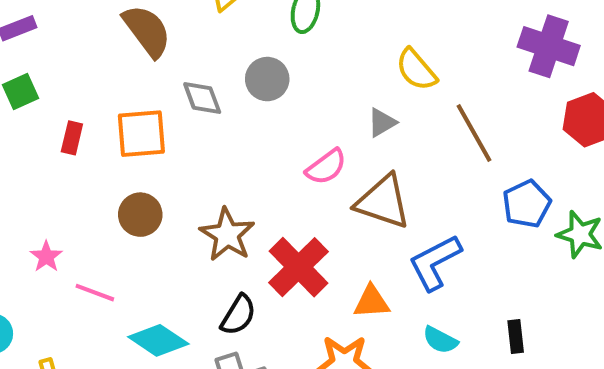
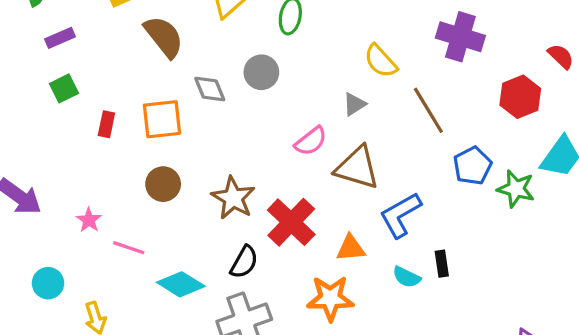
purple cross: (549, 46) -> (460, 37), moved
black rectangle: (516, 336) -> (442, 264), moved

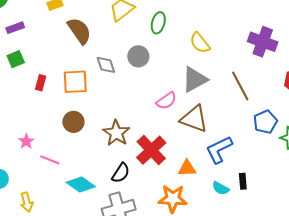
yellow semicircle: (381, 61) -> (200, 43), moved
gray triangle: (354, 104) -> (195, 80), size x1.8

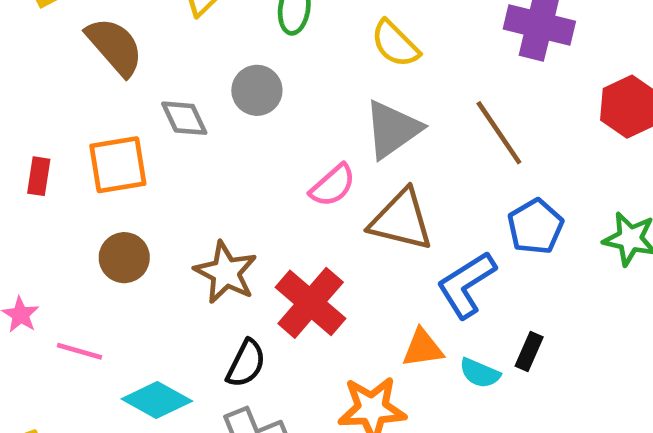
blue pentagon: (265, 122) -> (535, 227), moved
orange triangle: (187, 168) -> (423, 348), moved
black rectangle: (243, 181) -> (529, 351), turned 35

